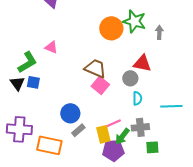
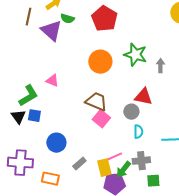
orange circle: (111, 28) -> (100, 62), moved
blue circle: (70, 113) -> (56, 143), moved
orange rectangle: (49, 145) -> (50, 179), size x0.7

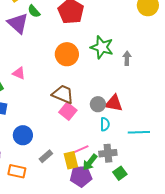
green semicircle: (67, 19) -> (34, 11), turned 32
red triangle: (143, 97) -> (114, 103), moved
green square: (153, 181) -> (120, 173), turned -32

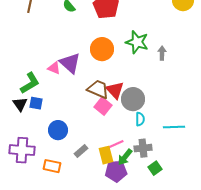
purple triangle: (18, 23) -> (70, 63), moved
red triangle: (114, 103) -> (115, 90), moved, turned 36
gray circle: (98, 104) -> (133, 99), size x1.5

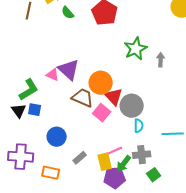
green star: (137, 42) -> (136, 49), turned 30
orange circle: (102, 49) -> (101, 83), moved
brown trapezoid: (98, 89) -> (83, 98), moved

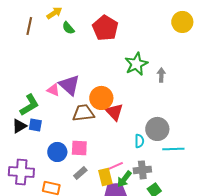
brown trapezoid: (83, 98) -> (83, 113), turned -30
gray circle: (132, 106) -> (157, 129), moved
black triangle: (19, 111) -> (19, 126), turned 35
pink square: (102, 113) -> (79, 148), moved, turned -36

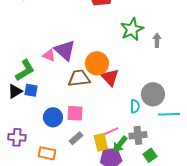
purple cross: (21, 172) -> (17, 137), size x0.7

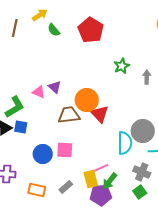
green star: (132, 29) -> (122, 66), size x0.7
purple triangle: (65, 50) -> (55, 87), size x0.6
cyan semicircle: (135, 106) -> (125, 143), size x1.6
gray cross: (138, 135) -> (142, 172), moved, turned 30
gray rectangle: (76, 138) -> (66, 187), moved

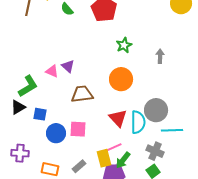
green star: (122, 66) -> (124, 45), moved
orange circle: (87, 100) -> (121, 79), moved
red triangle: (100, 114) -> (118, 118), moved
blue square: (21, 127) -> (40, 114), moved

